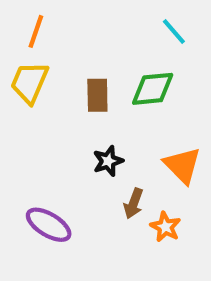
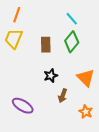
cyan line: (174, 31) -> (72, 19), moved
green diamond: (153, 89) -> (72, 42), turned -45
orange star: (165, 227) -> (86, 112), moved

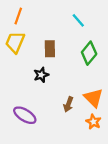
green diamond: (72, 42) -> (89, 53), moved
black star: (51, 76) -> (41, 75), moved
orange triangle: (86, 78) -> (93, 98), moved

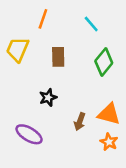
orange line: (18, 16) -> (43, 19), moved
black star: (41, 75) -> (48, 98), moved
orange triangle: (93, 98) -> (109, 114), turned -30

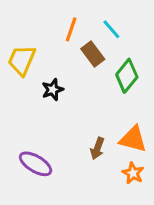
orange line: (43, 19) -> (71, 29), moved
brown rectangle: (58, 57) -> (93, 54), moved, turned -36
black star: (48, 98) -> (53, 90), moved

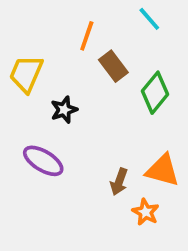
cyan line: (111, 29) -> (149, 19), moved
purple ellipse: (36, 164) -> (43, 161), moved
orange star: (133, 173) -> (146, 212), moved

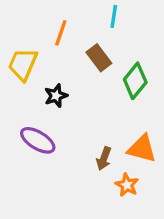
cyan line: (149, 19) -> (114, 16), moved, turned 50
orange line: (87, 36) -> (61, 33), moved

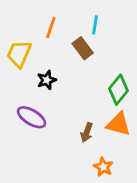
cyan line: (114, 16) -> (95, 25), moved
green diamond: (135, 81) -> (118, 90), moved
orange star: (127, 185) -> (103, 167), moved

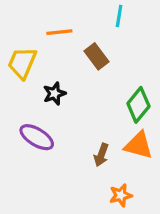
cyan line: (95, 25) -> (119, 16), moved
orange line: (51, 28) -> (59, 32), turned 65
orange star: (103, 167) -> (121, 195), turned 30

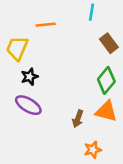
brown rectangle: (96, 56) -> (109, 43), moved
black star: (54, 94) -> (30, 77), moved

